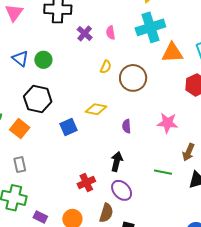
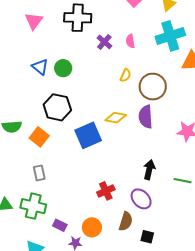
purple semicircle: (127, 126) -> (146, 117), moved, size x1.6
blue square: (69, 127) -> (88, 135), size x1.5
black arrow: (117, 162) -> (149, 170), moved

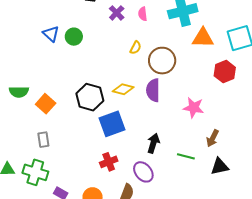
black hexagon: (57, 107) -> (90, 97), moved
blue square: (88, 135) -> (112, 124), moved

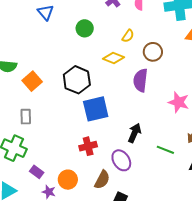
green circle: (74, 37) -> (85, 28), moved
brown circle: (162, 61) -> (153, 52), size x0.7
yellow diamond: (123, 89) -> (114, 58), moved

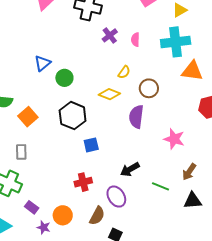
blue triangle: (46, 12) -> (43, 63), moved, turned 30
green circle: (85, 28) -> (64, 78), moved
blue square: (96, 109) -> (91, 145), size x0.6
black arrow: (135, 133) -> (130, 169), turned -144

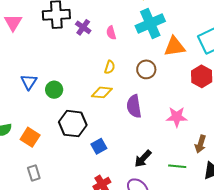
purple cross: (110, 35) -> (83, 27), moved
brown circle: (149, 88) -> (146, 69), moved

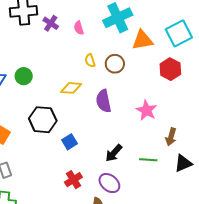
yellow semicircle: (110, 67) -> (90, 61), moved, turned 144
green circle: (54, 90) -> (24, 76), moved
pink star: (177, 117) -> (147, 110), turned 30

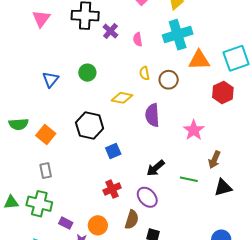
green circle: (24, 76) -> (87, 73), moved

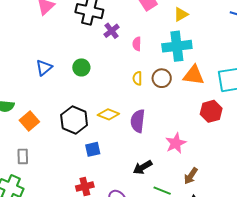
brown circle: (169, 80) -> (162, 78), moved
yellow diamond: (122, 98) -> (108, 114), moved
black arrow: (156, 168) -> (143, 167), moved

